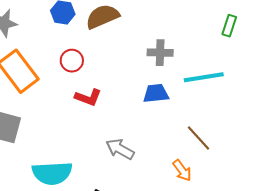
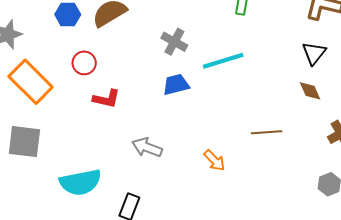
gray cross: (160, 53) -> (174, 42), turned 35
brown line: (199, 138) -> (267, 132), moved, turned -44

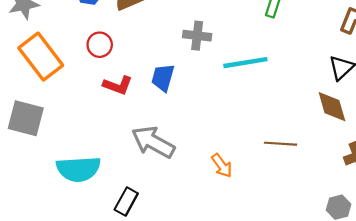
gray cross: (174, 42) -> (197, 36), turned -30
blue trapezoid: (176, 85) -> (163, 78), moved, turned -68
brown diamond: (310, 91) -> (332, 107), size x1.4
gray arrow: (147, 147) -> (153, 142), size x1.4

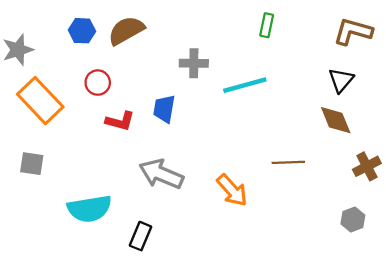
gray square: (26, 118) -> (32, 164), size x0.7
orange arrow: (222, 166) -> (232, 190), size x1.4

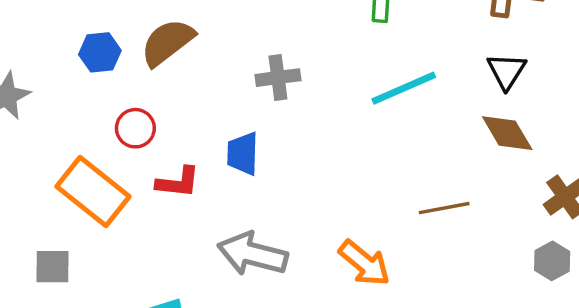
cyan line: (245, 85) -> (404, 88), moved
orange rectangle: (40, 101) -> (93, 191), moved
gray hexagon: (353, 219) -> (552, 261), moved

